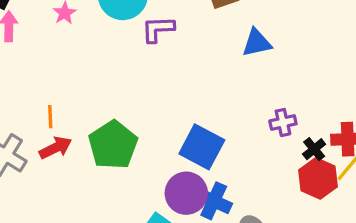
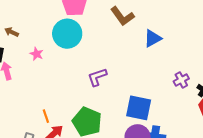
purple L-shape: (158, 29) -> (97, 77), moved

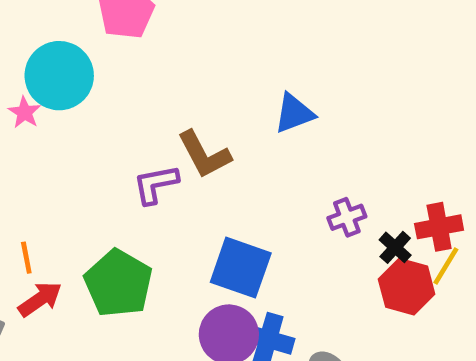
brown L-shape: (122, 16) -> (204, 155), moved
cyan circle: (67, 34) -> (59, 76), moved

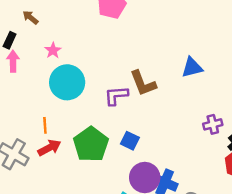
cyan circle: (59, 76) -> (67, 82), moved
blue square: (241, 268) -> (130, 141), moved, size x0.6

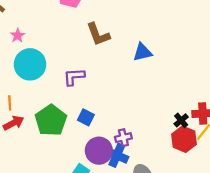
brown L-shape: (143, 83) -> (98, 34), moved
purple cross: (213, 124) -> (123, 138), moved

